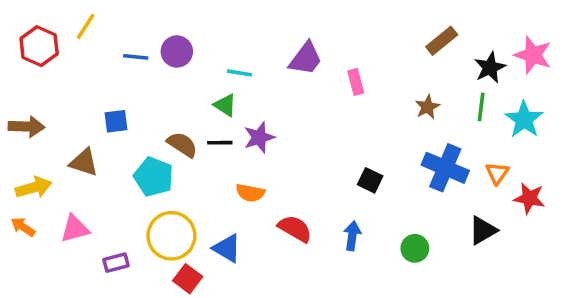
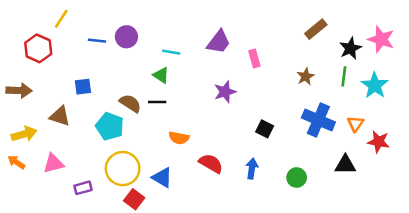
red hexagon: (39, 46) -> (38, 48), moved
purple star: (259, 137) -> (225, 92), moved
black triangle: (483, 230) -> (345, 165), turned 30

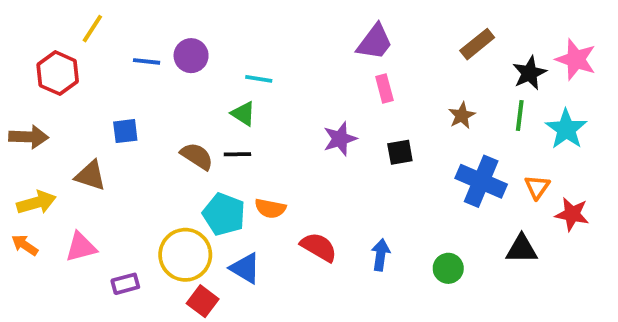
purple trapezoid: (219, 42) -> (375, 42), moved
cyan pentagon: (110, 126) -> (224, 214), moved
black square: (265, 129) -> (400, 152), moved, turned -36

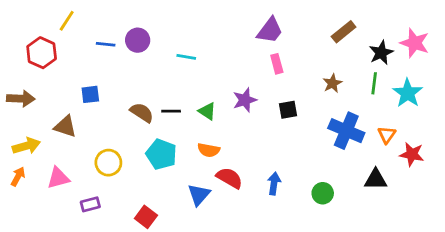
green triangle: (243, 114) -> (207, 111), moved
orange semicircle: (270, 208) -> (209, 150), moved
orange arrow: (25, 245) -> (18, 177), turned 84
yellow circle: (185, 255) -> (108, 163), moved, size x0.7
blue triangle: (245, 268) -> (199, 195), moved, turned 40

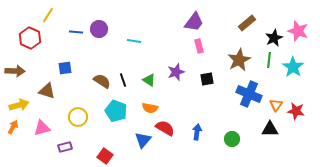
brown star: (332, 83) -> (239, 60), size x1.6
black line: (171, 111) -> (123, 80), turned 72
orange triangle: (387, 135) -> (276, 105), moved

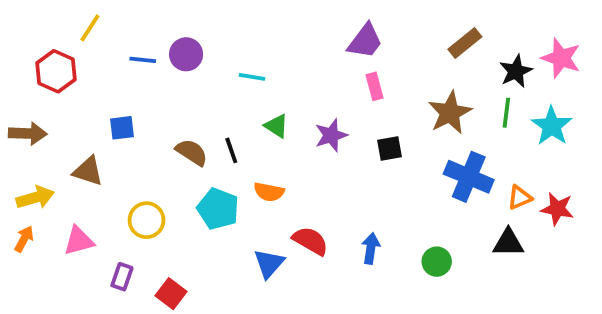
green triangle: (149, 80) -> (277, 126), moved
orange triangle: (276, 105) -> (520, 198), turned 32
orange semicircle: (150, 108) -> (269, 192), moved
purple rectangle: (65, 147) -> (122, 277), turned -56
red square: (105, 156) -> (171, 294), moved

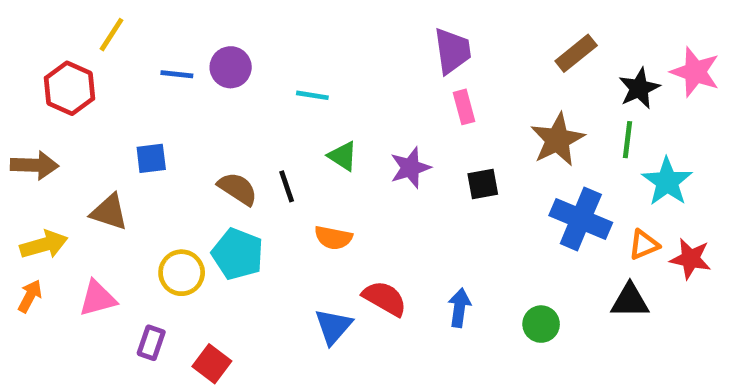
purple trapezoid: (365, 41) -> (452, 51), turned -45
cyan star: (552, 126) -> (667, 182), moved
cyan pentagon: (218, 209) -> (238, 254), moved

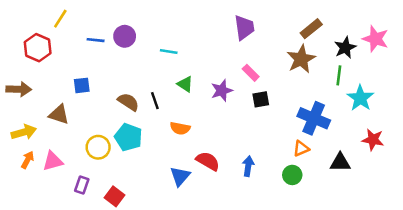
pink rectangle: (464, 107) -> (251, 73), moved, turned -30
brown star: (557, 140) -> (301, 59), moved
orange triangle: (644, 245) -> (301, 148), moved
orange arrow: (30, 296) -> (28, 160), moved

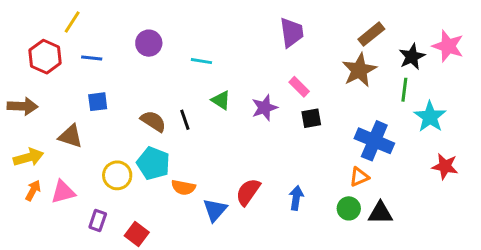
blue line: (96, 40) -> (92, 58), moved
orange semicircle: (180, 128) -> (183, 187), moved
red semicircle: (208, 161) -> (248, 192), turned -85
black triangle: (340, 162) -> (380, 213), moved

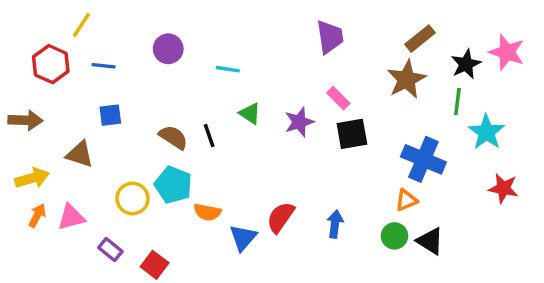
black square: (311, 118) -> (352, 134), size x1.4
black triangle: (380, 213) -> (430, 241), turned 32
purple rectangle: (98, 220) -> (110, 250), turned -70

